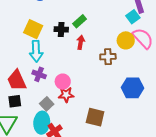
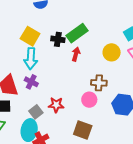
green rectangle: (80, 21) -> (77, 33), size x1.5
yellow circle: (126, 40) -> (112, 52), moved
brown cross: (108, 57) -> (99, 83), moved
pink circle: (63, 82) -> (89, 100), moved

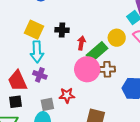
green rectangle: (77, 33) -> (97, 52), moved
pink circle: (89, 100) -> (87, 69), moved, size x1.6
gray square: (36, 112) -> (47, 104), turned 32

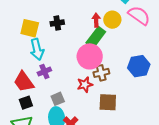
red arrow: (81, 43) -> (96, 20), moved
brown cross: (107, 69) -> (101, 73), moved
purple cross: (40, 75) -> (44, 71), turned -32
red star: (67, 95) -> (85, 85), moved

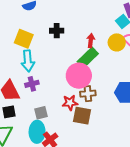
yellow circle: (112, 20) -> (117, 42), moved
black cross: (57, 23) -> (57, 31), moved
brown square: (108, 102) -> (82, 116), moved

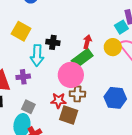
black cross: (57, 31) -> (53, 42), moved
cyan arrow: (28, 61) -> (37, 55), moved
gray square: (41, 113) -> (28, 107), turned 32

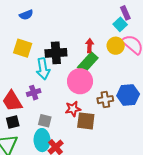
black cross: (53, 42) -> (56, 53), size x1.5
brown cross: (77, 94) -> (105, 100), moved

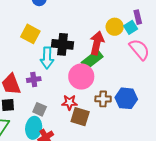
red arrow: (90, 45) -> (97, 43), size x1.6
yellow circle: (116, 46) -> (115, 27), moved

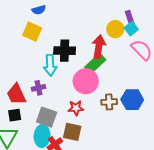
purple rectangle: (138, 17) -> (130, 18), moved
yellow square: (30, 34) -> (32, 32), moved
gray square: (40, 109) -> (47, 117), size x1.5
brown square: (80, 117) -> (72, 132), moved

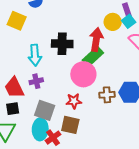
yellow square: (32, 32) -> (17, 21), moved
cyan arrow: (50, 65) -> (35, 55), moved

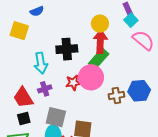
yellow circle: (113, 22) -> (100, 24), moved
red star: (74, 101) -> (73, 83), moved

